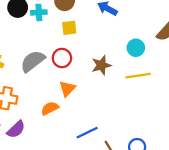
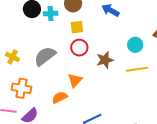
red circle: (62, 58) -> (79, 48), moved

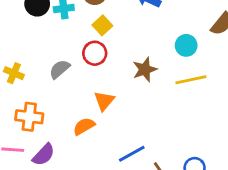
yellow square: (77, 27) -> (102, 25), turned -32
red circle: (79, 48) -> (95, 53), moved
gray semicircle: (45, 56) -> (60, 69), size x0.7

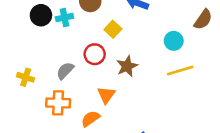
yellow square: (102, 25) -> (113, 29), moved
brown star: (145, 69) -> (127, 66), moved
orange cross: (29, 117) -> (58, 103), moved

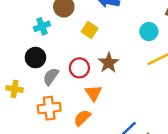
black circle: (41, 15) -> (35, 58), moved
red circle: (95, 54) -> (79, 68), moved

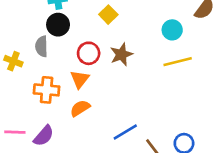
black circle: (35, 58) -> (58, 25), moved
gray semicircle: (51, 77) -> (41, 46), moved, turned -48
orange triangle: (93, 93) -> (80, 79), moved

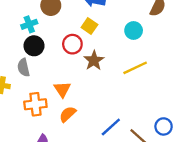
yellow square: (108, 15) -> (89, 26), moved
red circle: (89, 53) -> (72, 44), moved
yellow line: (178, 62) -> (135, 68), moved

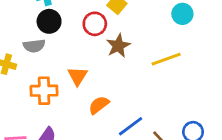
cyan circle: (134, 30) -> (182, 14), moved
gray semicircle: (23, 67) -> (34, 46), turned -90
orange semicircle: (68, 114) -> (99, 105), moved

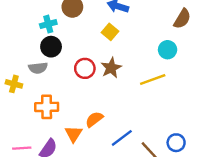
cyan circle: (182, 14) -> (168, 50), moved
red circle: (95, 24) -> (85, 68), moved
orange triangle: (78, 76) -> (74, 134), moved

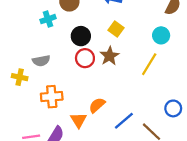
yellow square: (110, 32) -> (116, 29), moved
black circle: (51, 47) -> (81, 36), moved
yellow line: (153, 79) -> (149, 64), turned -35
blue circle: (176, 143) -> (173, 108), moved

